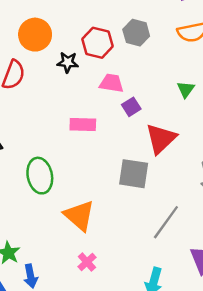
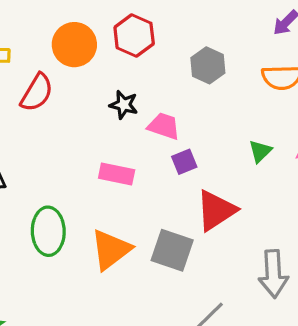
red hexagon: (97, 43) -> (134, 36), moved
black star: (68, 62) -> (124, 105), moved
orange triangle: (79, 216) -> (111, 250), moved, turned 32

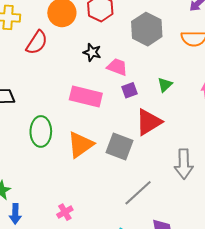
gray hexagon: (208, 65) -> (147, 29), size x1.4
green triangle: (260, 151) -> (165, 85), moved
pink rectangle: (117, 174) -> (86, 96), size x1.4

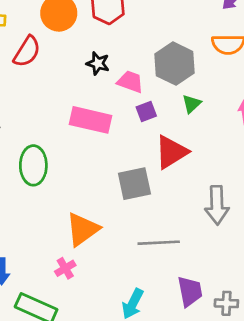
gray hexagon: (147, 29) -> (174, 64), moved
orange triangle: (80, 145) -> (83, 229), moved
gray square: (120, 147) -> (134, 184), turned -32
gray line: (138, 193) -> (159, 243), turned 40

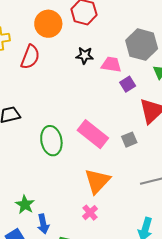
pink rectangle: (91, 120) -> (93, 134), moved, turned 36
gray square: (134, 184) -> (129, 140), size x0.6

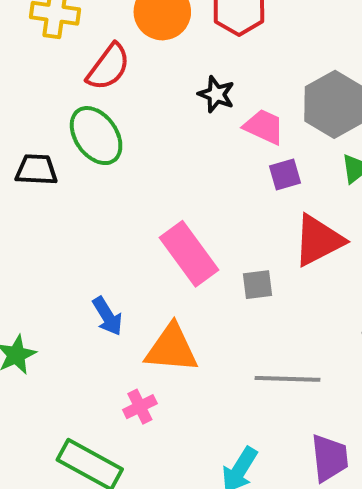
green ellipse: (51, 141) -> (96, 136), moved, turned -40
orange triangle: (97, 181) -> (172, 349), turned 36
blue arrow: (43, 224) -> (107, 316), moved, turned -36

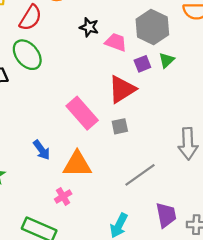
purple square: (285, 175) -> (142, 64), moved
red triangle: (318, 240) -> (122, 89), moved
gray line: (287, 379) -> (140, 175), turned -32

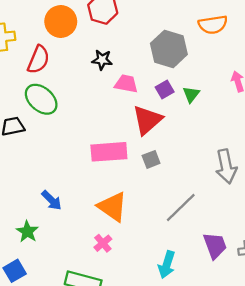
pink trapezoid: (116, 42) -> (126, 84), moved
green triangle: (167, 60) -> (191, 94), moved
pink rectangle: (82, 113) -> (109, 152), turned -44
blue arrow: (42, 150) -> (52, 200), moved
orange triangle: (77, 164) -> (112, 207), turned 44

